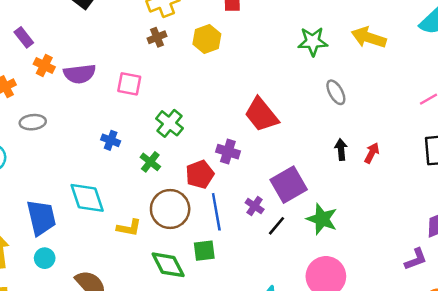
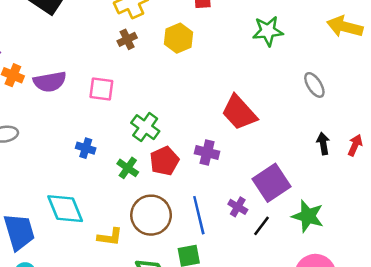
green star: (313, 42) -> (268, 31), moved
red pentagon: (200, 174) -> (164, 161), moved

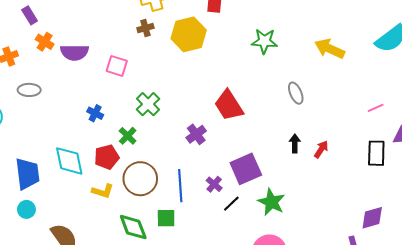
yellow hexagon: (179, 38) -> (189, 34), size x1.4
purple cross: (207, 153) -> (196, 134), turned 30
red pentagon: (164, 161) -> (107, 157), moved

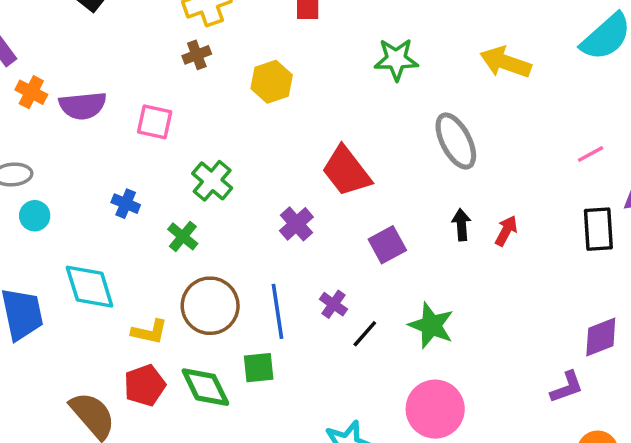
yellow hexagon: (189, 34) -> (272, 82), moved, size x0.7
gray ellipse: (296, 93) -> (456, 141), size x1.5
red pentagon: (107, 157) -> (145, 385), moved
purple square: (246, 169) -> (387, 245), moved, size x0.7
cyan circle: (26, 209) -> (35, 216), moved

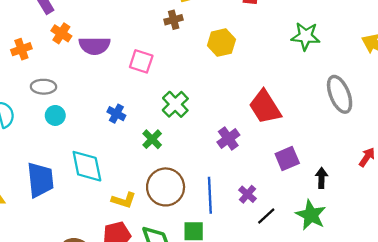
black arrow: (461, 225) -> (321, 178), moved

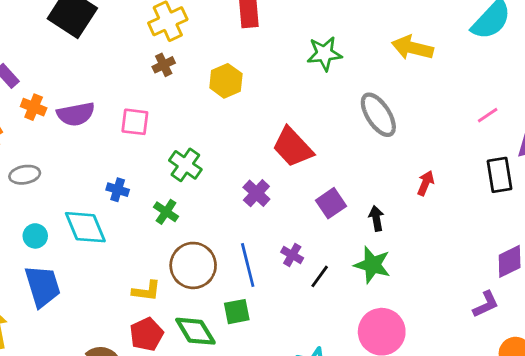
cyan circle: (55, 115) -> (35, 236), moved
cyan diamond: (87, 166) -> (85, 227), moved

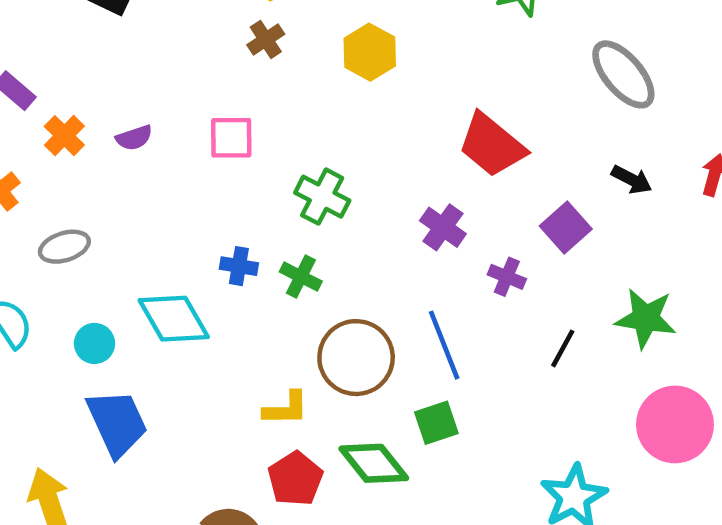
orange cross: (34, 107) -> (64, 136), turned 30
purple semicircle: (76, 114) -> (134, 138), size x0.6
blue cross: (118, 190) -> (239, 266), moved
black arrow: (376, 218) -> (632, 180), moved, turned 135
purple cross: (292, 255) -> (507, 277), moved

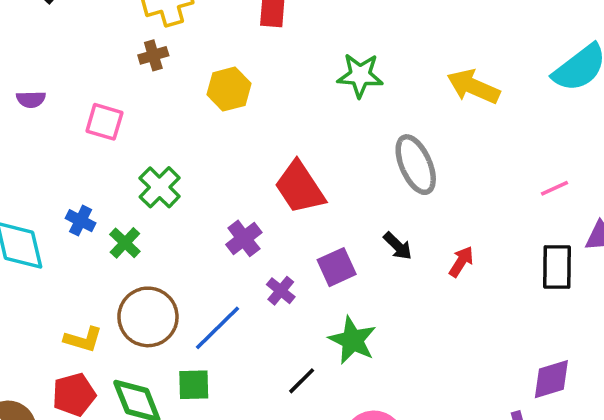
green star: (646, 318) -> (353, 340), moved
blue line: (444, 345) -> (218, 328), turned 50
black line: (563, 348) -> (302, 381), moved

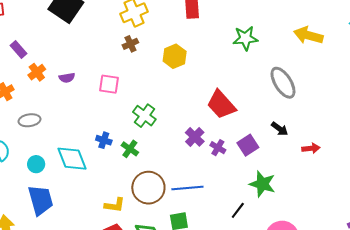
red arrow: (461, 262) -> (311, 148), moved, turned 60
purple cross: (281, 291) -> (218, 148), moved
blue line: (218, 328) -> (187, 188), turned 48

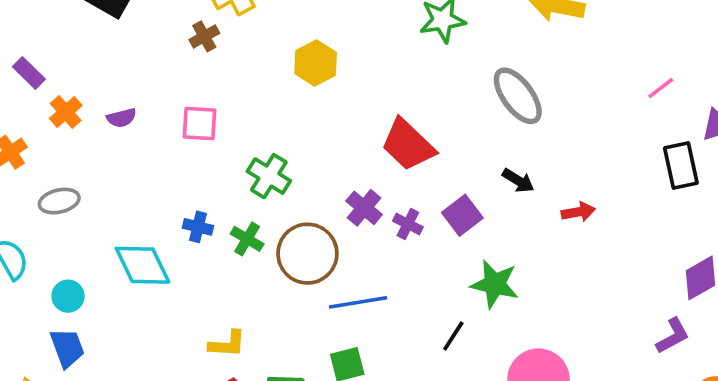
brown cross: (130, 44) -> (204, 36), moved
cyan circle: (36, 164) -> (68, 296), moved
brown circle: (148, 188) -> (307, 254), moved
blue trapezoid: (41, 200) -> (67, 348), moved, size x0.7

